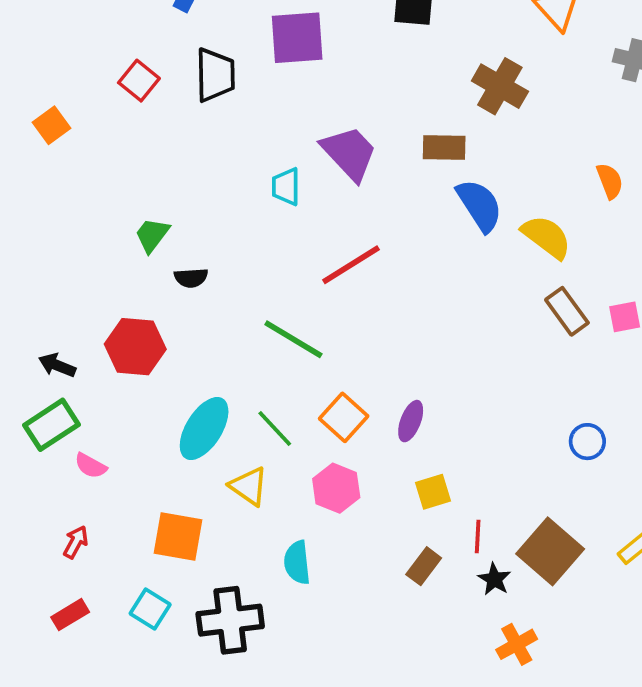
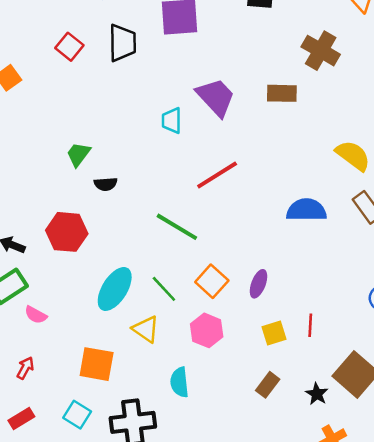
blue semicircle: (479, 205) -> (306, 210), moved, turned -57
red line: (478, 536) -> (310, 325), moved

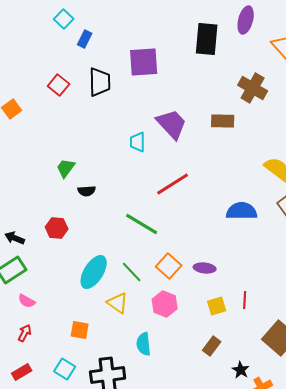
red hexagon: (67, 232) -> (57, 228), size x0.7
purple ellipse: (258, 284) -> (205, 268), turned 75
pink semicircle: (36, 315) -> (27, 301), moved
orange square: (97, 364) -> (80, 330), size x0.7
black star: (317, 394) -> (241, 370), moved

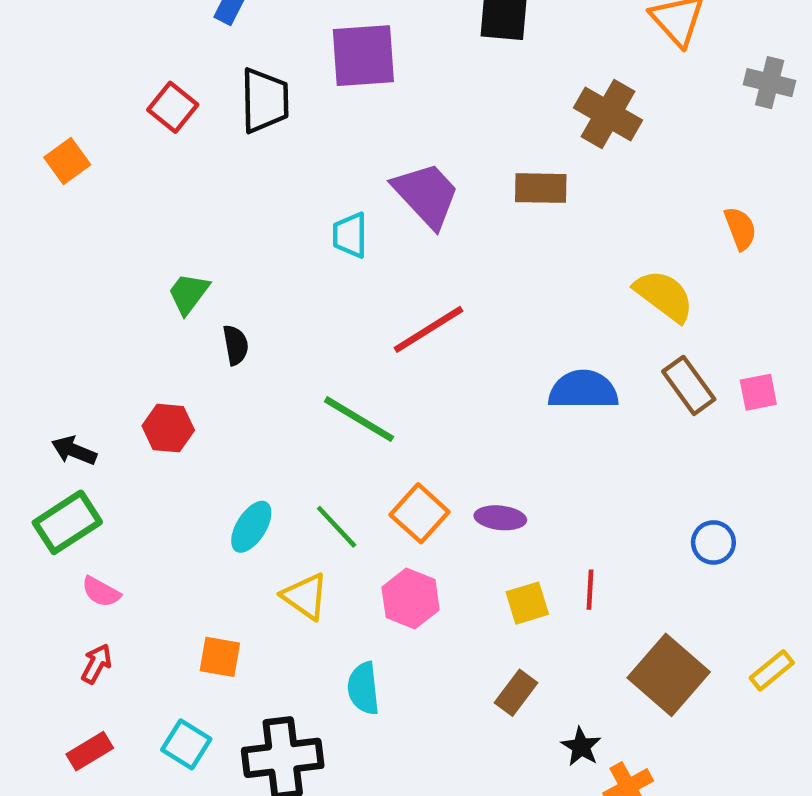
black semicircle: (87, 191) -> (236, 345), turned -96
cyan ellipse: (94, 272) -> (251, 527), size x0.7

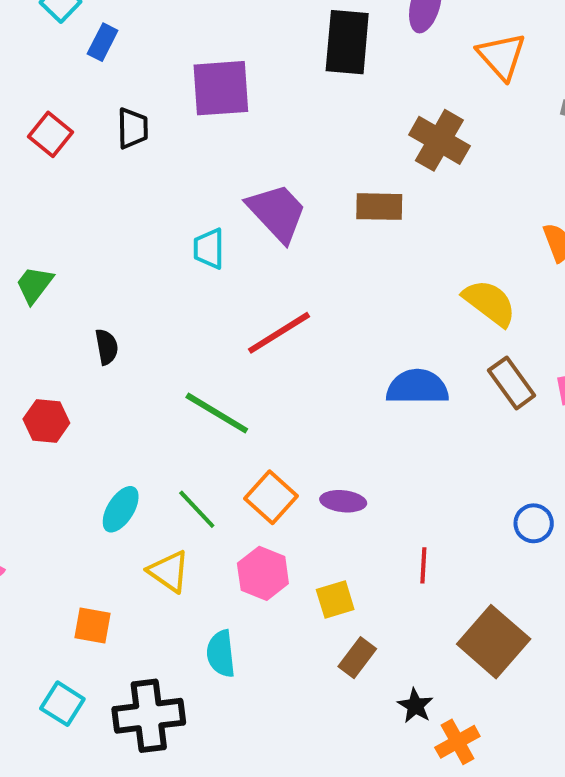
black trapezoid: (265, 101) -> (133, 128), size x0.7
green trapezoid: (188, 293) -> (34, 285), moved
yellow square: (527, 603) -> (335, 599), moved

